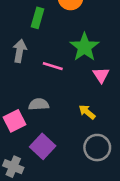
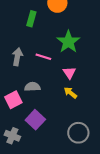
gray arrow: (20, 51) -> (17, 57), moved
pink triangle: (101, 75) -> (69, 73), moved
gray circle: (97, 148) -> (78, 133), moved

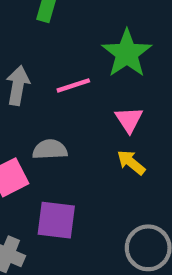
pink line: (43, 57) -> (73, 85), turned -35
purple square: (35, 120) -> (56, 220), turned -36

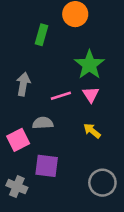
pink line: (73, 85) -> (61, 96), moved
pink triangle: (129, 120) -> (91, 94), moved

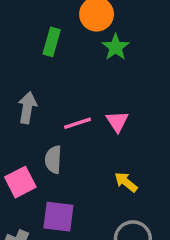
green star: (89, 65) -> (116, 47), moved, size x0.7
gray semicircle: (43, 123) -> (53, 160), turned -84
yellow arrow: (92, 131) -> (126, 182), moved

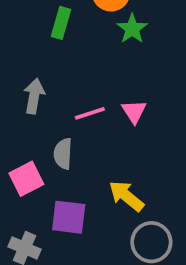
yellow arrow: (126, 182) -> (126, 196), moved, size x1.4

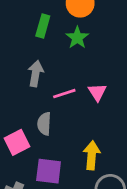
green star: (132, 29) -> (77, 38), moved
gray arrow: (34, 96) -> (36, 73), moved
yellow arrow: (126, 196) -> (92, 155), turned 56

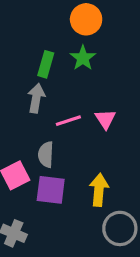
green rectangle: (43, 26) -> (46, 64), moved
purple square: (49, 171) -> (51, 190), moved

